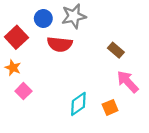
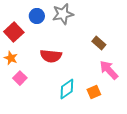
red semicircle: (60, 44) -> (51, 56), moved

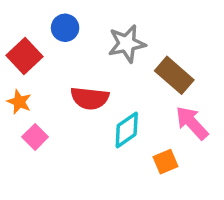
gray star: (63, 14) -> (127, 44), moved
brown rectangle: (99, 43) -> (174, 75), size x1.5
cyan diamond: (67, 89) -> (127, 130), moved

